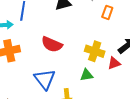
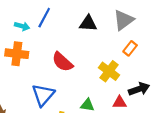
yellow cross: (95, 51) -> (109, 71), moved

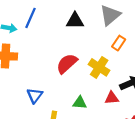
red semicircle: (62, 62) -> (67, 64), moved, turned 100
blue triangle: (43, 95) -> (35, 96), size x0.7

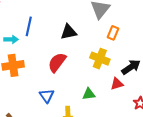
black triangle: (75, 21) -> (69, 32), moved
red semicircle: (67, 64) -> (57, 62), moved

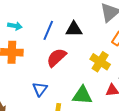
blue line: (29, 26) -> (48, 30), moved
green triangle: (89, 94) -> (82, 95), size x1.5

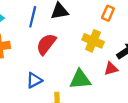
blue triangle: (40, 89) -> (34, 80), turned 35

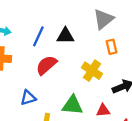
orange rectangle: (108, 13) -> (112, 47), turned -48
red triangle: (111, 69) -> (103, 110), moved

